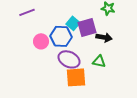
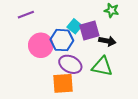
pink circle: (41, 41) -> (41, 45), size x1.5
green triangle: (99, 61) -> (102, 66), size x1.5
orange square: (76, 77) -> (63, 83), moved

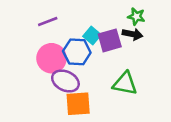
purple line: (26, 15) -> (48, 22), moved
black arrow: (107, 41) -> (133, 34), moved
purple ellipse: (70, 64) -> (65, 81), moved

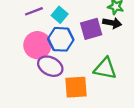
cyan square: (92, 35) -> (60, 15), moved
orange square: (78, 104) -> (76, 87), moved

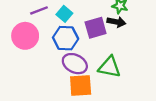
pink circle: (37, 45) -> (25, 36), moved
purple ellipse: (50, 66) -> (75, 64), moved

